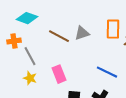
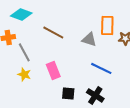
gray triangle: (82, 33) -> (89, 39), moved, turned 35

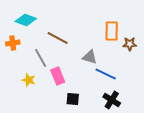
gray triangle: (89, 39) -> (90, 57), moved
gray line: (24, 52) -> (41, 58), moved
black cross: (95, 95) -> (112, 100), moved

